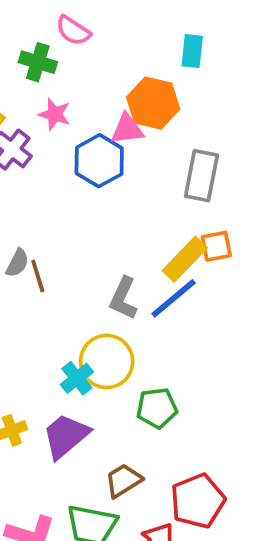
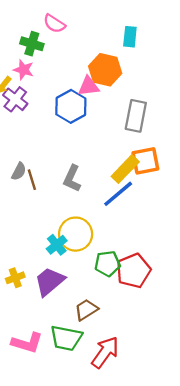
pink star: (55, 114) -> (24, 70), moved
orange square: (216, 246) -> (145, 161), size x1.4
gray L-shape: (123, 298) -> (72, 178), moved
red pentagon: (198, 501) -> (133, 271), moved

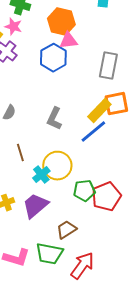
orange hexagon: (105, 70) -> (61, 22), moved
brown line: (32, 180) -> (20, 153), moved

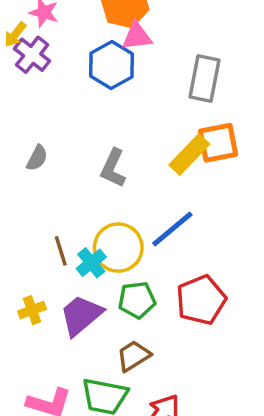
blue line: (93, 132) -> (172, 229), moved
brown line: (20, 153) -> (61, 251), moved
green pentagon: (84, 191) -> (137, 300), moved

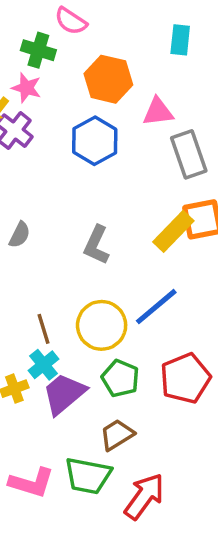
pink triangle: (137, 36) -> (158, 112), moved
gray rectangle: (204, 79) -> (189, 154), turned -30
cyan cross: (91, 263) -> (43, 365), moved
green pentagon: (137, 300) -> (120, 378), turned 30

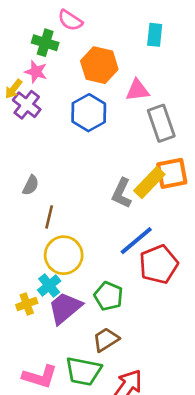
gray L-shape: (96, 245) -> (122, 193), moved
yellow circle: (102, 325) -> (64, 255), moved
brown line: (43, 329) -> (49, 217), moved, turned 30
red pentagon: (185, 378) -> (159, 264), moved

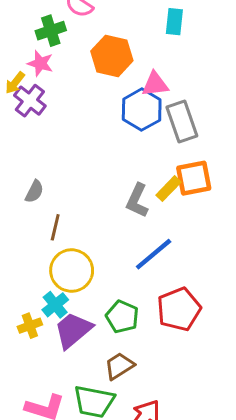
green cross: (45, 43) -> (51, 31), turned -35
blue hexagon: (89, 113) -> (142, 110), moved
yellow rectangle: (149, 183) -> (168, 189), size x0.7
red pentagon: (159, 264) -> (179, 309), moved

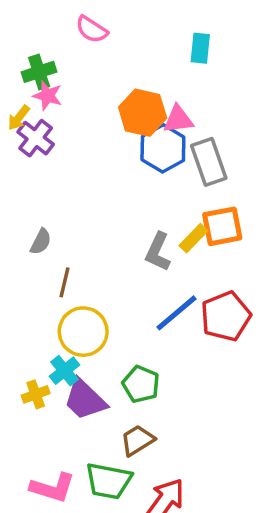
green cross: (51, 31) -> (39, 72), moved
orange hexagon: (112, 56) -> (143, 113), moved
red pentagon: (179, 309) -> (226, 316), moved
purple trapezoid: (73, 330) -> (85, 399), turned -96

